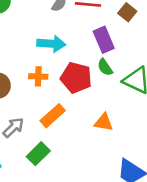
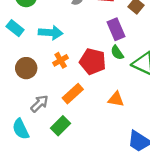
cyan arrow: (51, 44) -> (51, 33), moved
orange cross: (38, 76) -> (61, 60), turned -32

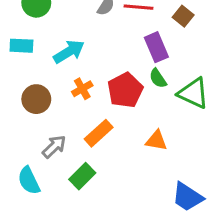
cyan rectangle: (15, 28) -> (21, 46), turned -35
cyan arrow: (51, 33) -> (69, 52), turned -35
red pentagon: (93, 61) -> (125, 90), turned 30

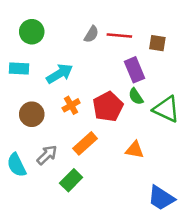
brown square: (183, 16) -> (157, 43), turned -30
cyan semicircle: (29, 181) -> (16, 165), moved

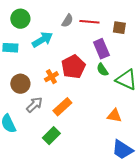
cyan arrow: (60, 74) -> (42, 40), moved
red pentagon: (108, 107) -> (73, 67), moved
orange triangle: (135, 150) -> (114, 116), moved
gray arrow: (47, 155) -> (34, 105), moved

